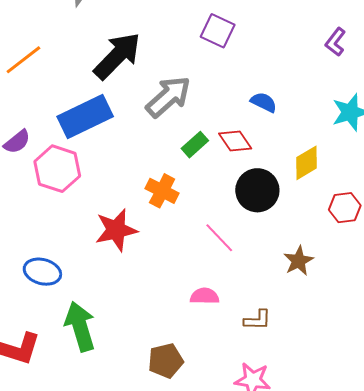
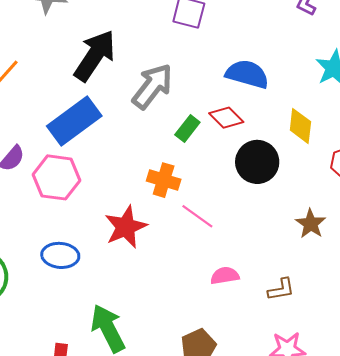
blue semicircle: (264, 102) -> (247, 74), size x1.6
yellow diamond: (306, 163) -> (300, 126), turned -42
pink line: (219, 238) -> (197, 216), moved
blue ellipse: (42, 272) -> (60, 255), moved

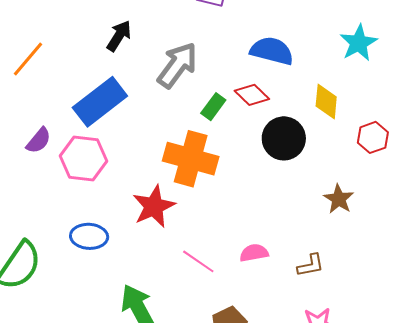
black arrow: (95, 56) -> (119, 36), size x0.6
orange cross: (164, 180) -> (191, 159), size x1.6
pink line: (197, 216) -> (198, 261), moved

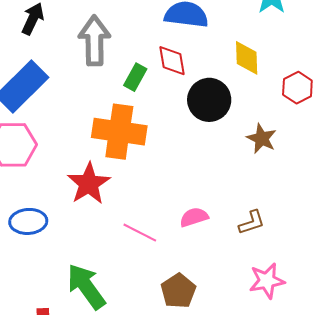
gray arrow: (177, 65) -> (94, 41), turned -30
red diamond: (252, 95) -> (172, 61), turned 44
brown star: (339, 199) -> (262, 139), moved

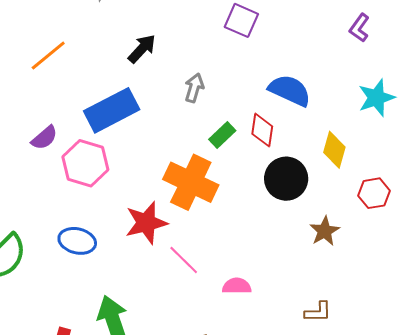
gray arrow: (94, 41) -> (194, 88), size x0.6
brown L-shape: (252, 222) -> (318, 312), moved
pink line: (140, 233) -> (184, 260), moved

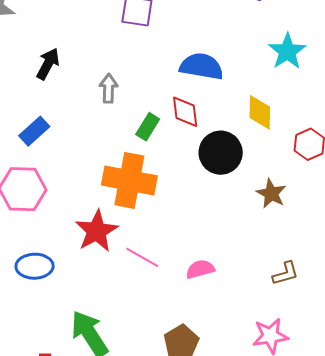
blue rectangle: (112, 110) -> (34, 131), size x0.6

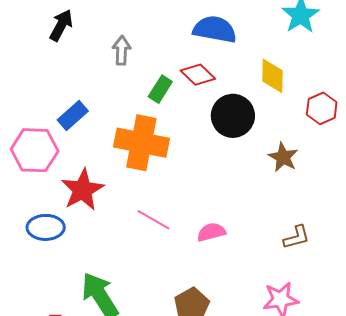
red diamond: (185, 112) -> (198, 75), turned -40
blue rectangle: (34, 131) -> (73, 115), moved
red star: (97, 231) -> (83, 190), moved

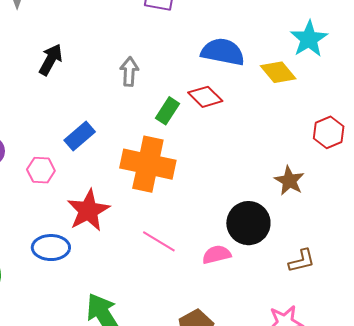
black arrow: (61, 25) -> (51, 60), moved
yellow diamond: (273, 76) -> (278, 72), moved, turned -42
black circle: (233, 116) -> (248, 223), moved
pink hexagon: (35, 150) -> (41, 170), size x0.6

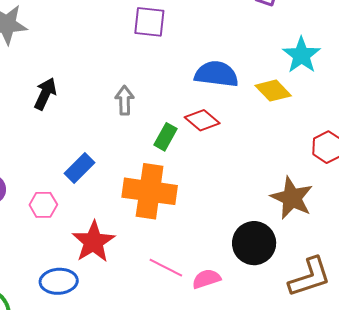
brown star: (289, 181) -> (292, 198), size x1.4
pink semicircle: (217, 255) -> (206, 279), moved
brown L-shape: (302, 261) -> (310, 277), size x1.6

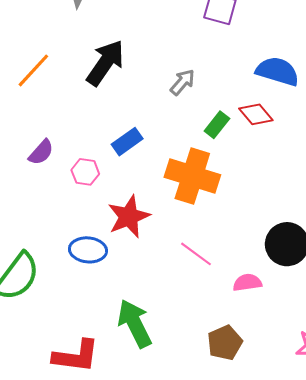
black arrow: (45, 94) -> (105, 63), size x1.5
gray arrow: (125, 100) -> (183, 82), turned 32
pink semicircle: (206, 279) -> (247, 283), moved

